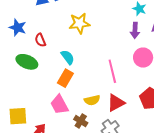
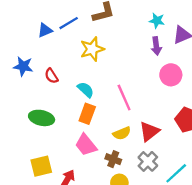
green ellipse: (27, 62) -> (42, 118), moved
pink line: (112, 71) -> (124, 97), moved

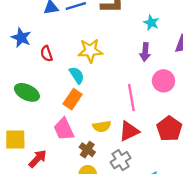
cyan star: (157, 21) -> (151, 23), moved
purple arrow: (156, 46) -> (145, 52), moved
yellow star: (92, 49) -> (90, 51), moved
pink line: (124, 97) -> (131, 98), moved

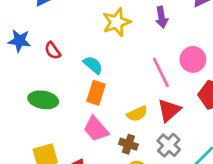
yellow star: (90, 51) -> (117, 22), moved
pink circle: (164, 81) -> (193, 59), moved

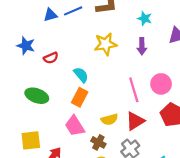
red semicircle: (53, 51) -> (51, 58), turned -88

